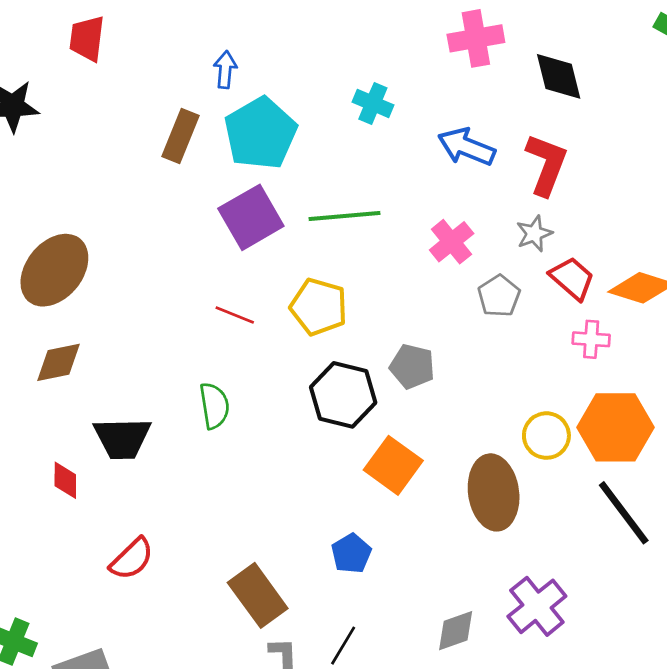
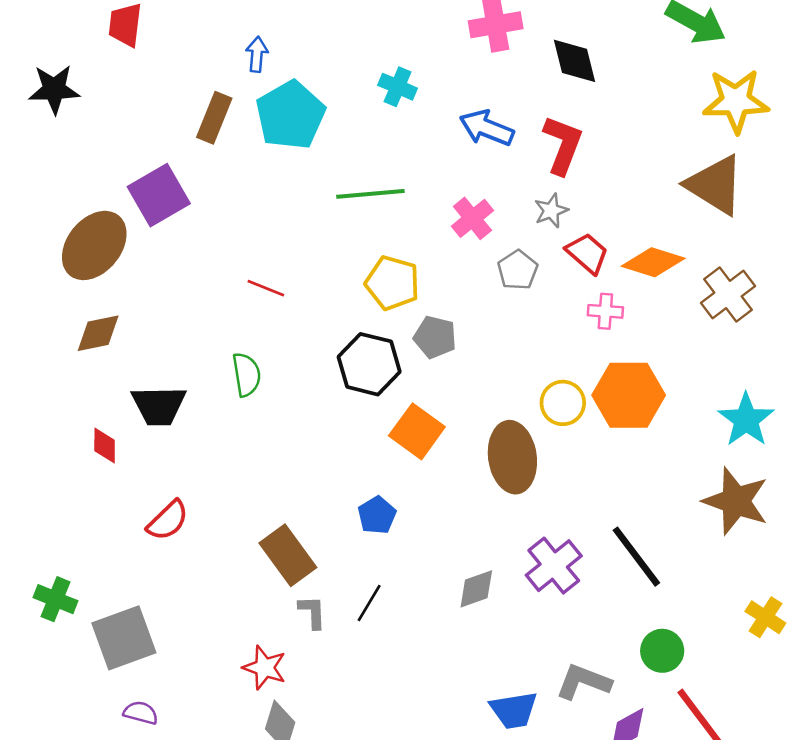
purple square: (251, 217) -> (159, 195), moved
yellow pentagon: (319, 307) -> (392, 283), moved
black line: (624, 513) -> (636, 557), moved

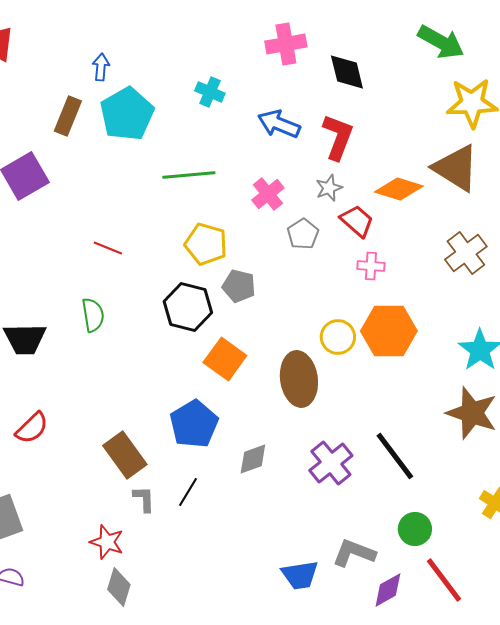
orange diamond: (653, 262) -> (399, 189), moved
blue pentagon: (377, 515) -> (194, 424), size x1.6
gray diamond: (476, 589) -> (253, 459), moved

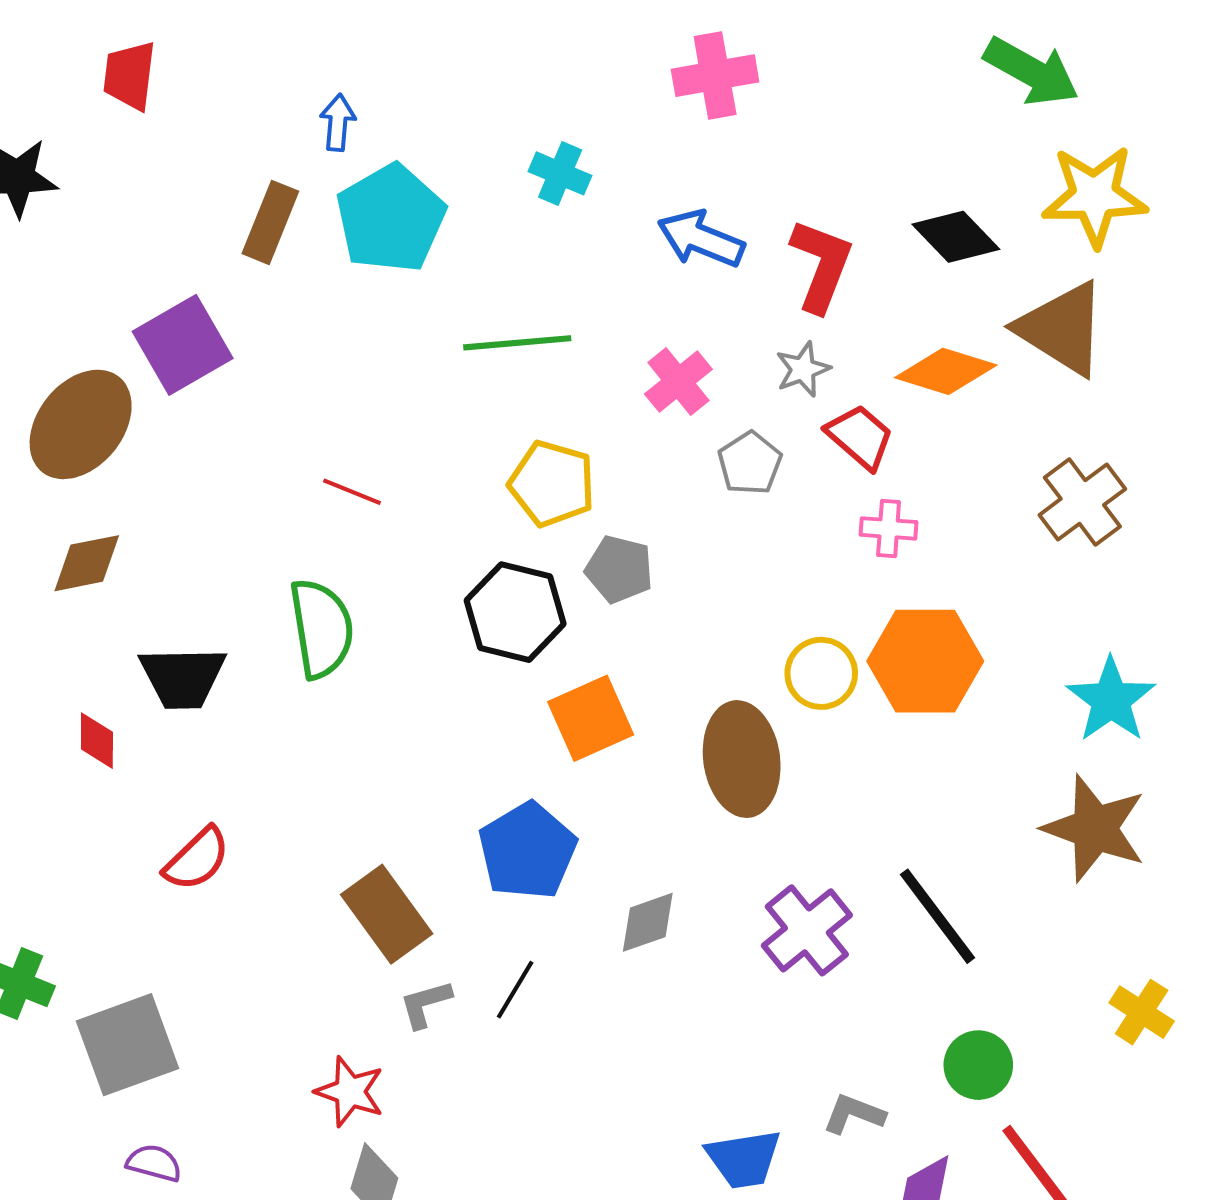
black diamond: (347, 72) -> (956, 237), moved, turned -30
green semicircle: (93, 315) -> (321, 628), size x1.4
orange square: (225, 359) -> (591, 718), turned 30
gray L-shape: (144, 499) -> (425, 1004), turned -104
gray L-shape: (354, 553) -> (854, 1114), size x0.7

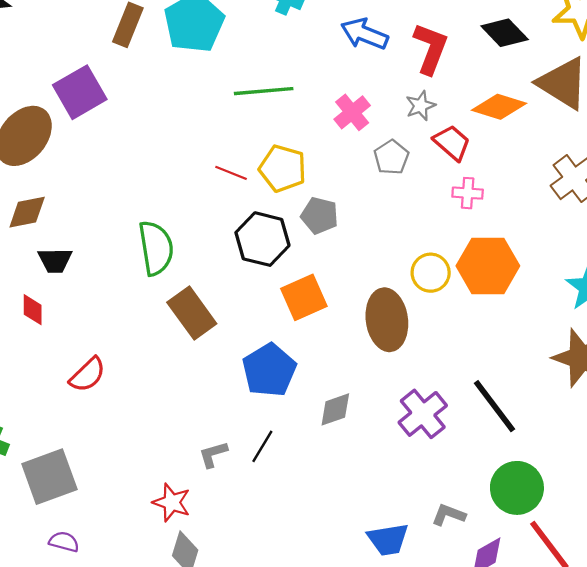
red line: (352, 492) -> (231, 173), moved
black trapezoid: (183, 677) -> (55, 260), moved, size x0.7
brown rectangle: (387, 914) -> (192, 313), moved
green circle: (978, 1065) -> (517, 488), size x1.4

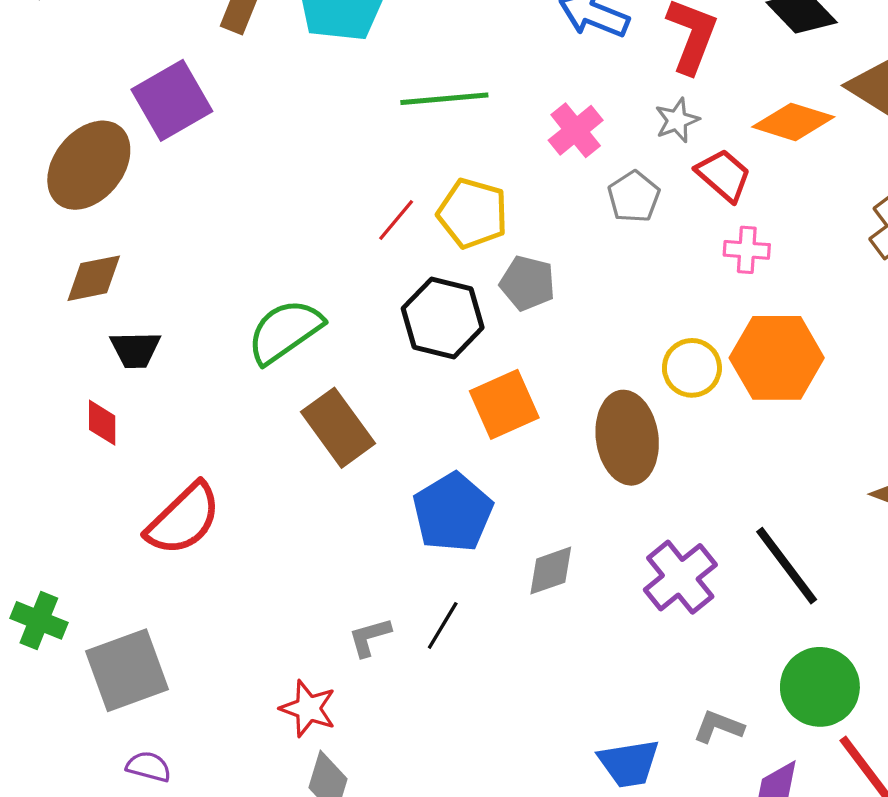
red line: (231, 173) -> (396, 220), turned -72
green semicircle: (156, 248) -> (285, 331), turned -116
red semicircle: (88, 375) -> (184, 519), size x1.4

